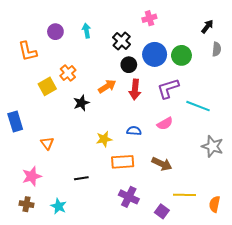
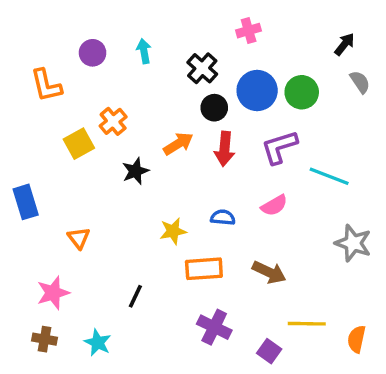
gray semicircle: (217, 49) -> (360, 82), turned -40
black line: (81, 178) -> (135, 296), turned -56

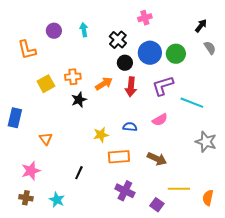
orange cross: (113, 121) -> (73, 77), moved, turned 35
blue rectangle: (26, 202) -> (15, 118), turned 30

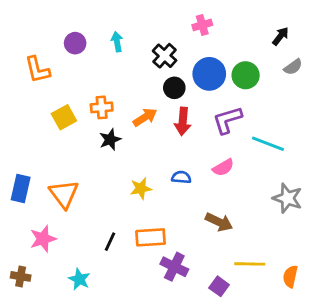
gray semicircle: (210, 48) -> (293, 67), turned 88
blue rectangle: (15, 118) -> (21, 188), moved
orange triangle: (46, 139) -> (64, 194), size x1.6
orange rectangle: (119, 157) -> (151, 237), moved
brown cross: (26, 198) -> (21, 276), moved

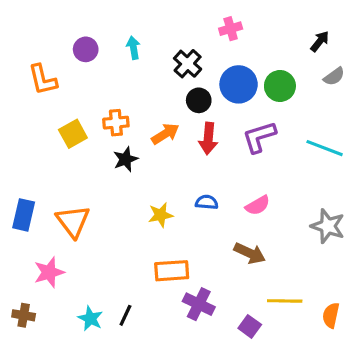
cyan line: (268, 144) -> (325, 148), moved
pink semicircle: (223, 167) -> (258, 205), moved
black line: (110, 242) -> (125, 315), moved

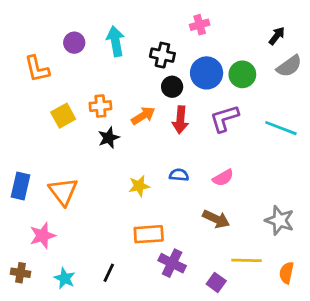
cyan arrow: (133, 48) -> (116, 41), size x1.5
black cross: (188, 64) -> (162, 55), turned -30
gray semicircle: (334, 76) -> (289, 66), size x1.4
gray star: (328, 226) -> (280, 220), moved
cyan star: (90, 318) -> (65, 278), moved

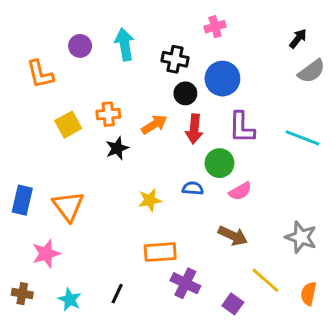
green circle: (242, 74) -> (219, 163), moved
purple L-shape: (224, 118) -> (242, 127), turned -72
yellow line: (246, 260) -> (265, 280), turned 40

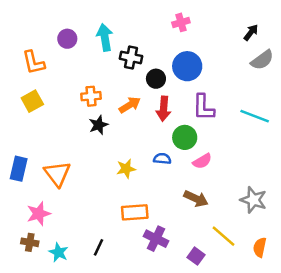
black cross: (175, 59) -> (131, 57), moved
yellow square: (68, 125) -> (32, 101), moved
brown cross: (22, 294) -> (30, 242), moved

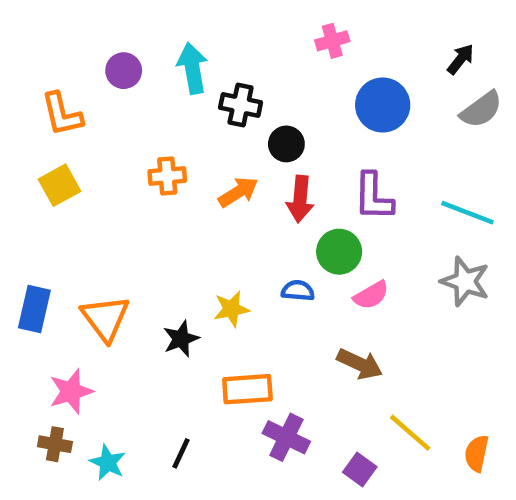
blue circle: (187, 66) -> (383, 105), moved
black star: (99, 125) -> (181, 339), moved
gray star: (253, 200) -> (465, 281), moved

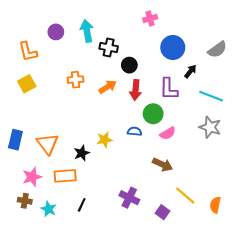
black arrow: (461, 59) -> (190, 71), moved
orange rectangle: (247, 389) -> (65, 176), moved

